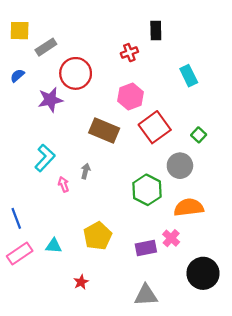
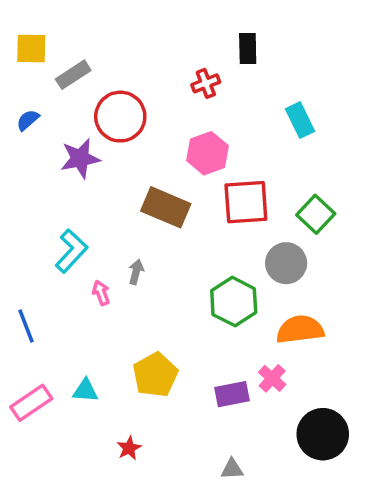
red square: (155, 127) -> (246, 202), turned 32
green square: (199, 135) -> (316, 214), size x1.5
blue line: (16, 218) -> (26, 326), moved
gray triangle: (146, 295) -> (232, 469), size x0.6

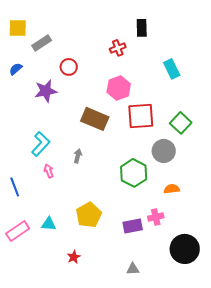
red circle: (120, 117) -> (69, 67), size x0.6
pink arrow: (101, 293) -> (49, 171), moved
orange semicircle: (300, 329) -> (172, 189), size x0.6
pink cross: (272, 378) -> (156, 217), turned 35

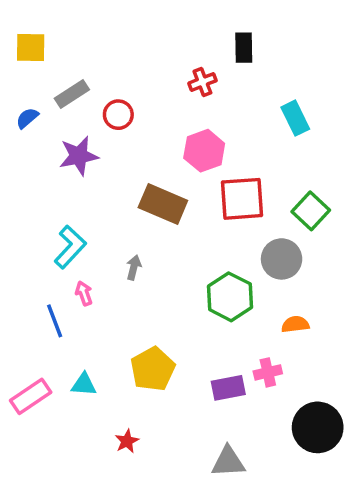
gray rectangle: (42, 43) -> (72, 94), moved
blue line: (15, 187) -> (55, 321), moved
gray triangle: (133, 269) -> (228, 462), size x1.5

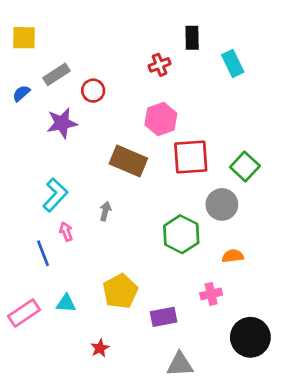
cyan rectangle: (295, 118) -> (233, 63), moved
purple rectangle: (228, 388) -> (164, 317), moved

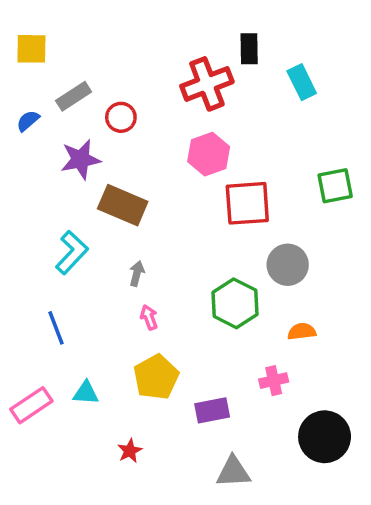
red cross: (160, 65) -> (207, 84), size x1.8
brown rectangle: (128, 161) -> (123, 205), moved
green square: (245, 166) -> (335, 186), moved, turned 36
pink arrow: (66, 232) -> (149, 317), moved

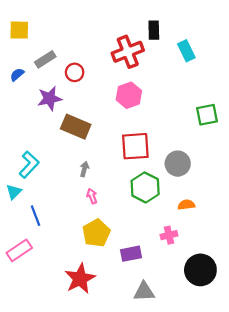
red square: (247, 203) -> (135, 146), moved
cyan L-shape: (72, 252) -> (29, 165), moved
blue line: (56, 328) -> (36, 216), moved
cyan triangle: (86, 393) -> (14, 192), moved, turned -49
red star: (130, 451) -> (80, 279), size x2.0

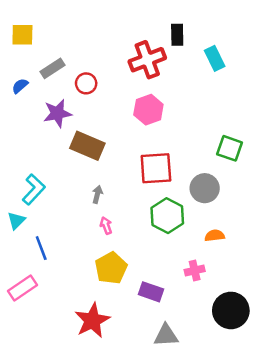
green square: (207, 115) -> (230, 148), moved, turned 30
purple rectangle: (131, 254) -> (151, 292), turned 30

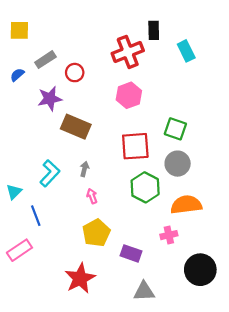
green square: (230, 148) -> (175, 129), moved
cyan L-shape: (34, 189) -> (50, 173), moved
orange semicircle: (215, 236) -> (186, 205), size x1.8

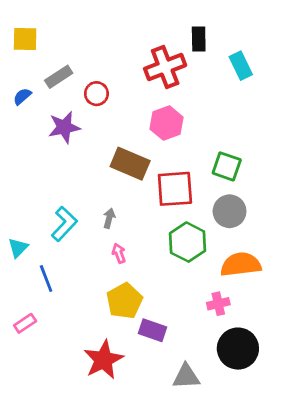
brown rectangle: (76, 127) -> (130, 164), moved
pink rectangle: (19, 250) -> (25, 323), size x0.7
purple rectangle: (131, 253) -> (152, 330), moved
black circle: (200, 270) -> (238, 349), moved

